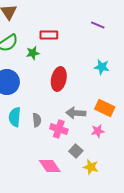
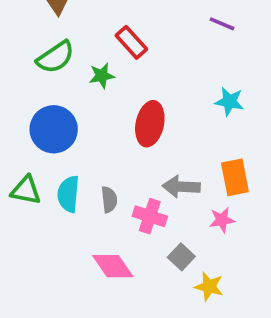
red rectangle: (49, 35) -> (131, 42), turned 48
orange rectangle: (105, 108) -> (235, 177), turned 54
pink diamond: (50, 166) -> (113, 266), moved

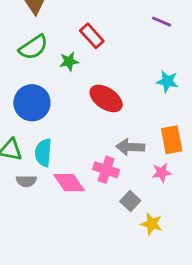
red ellipse: (150, 124) -> (106, 98), turned -68
gray semicircle: (109, 200) -> (26, 181), moved, turned 96
pink diamond: (113, 266) -> (69, 183), moved

